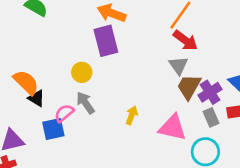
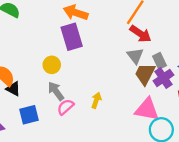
pink semicircle: (64, 113) -> (65, 107), moved
gray rectangle: (211, 117) -> (160, 61), moved
pink triangle: (173, 128) -> (147, 109), moved

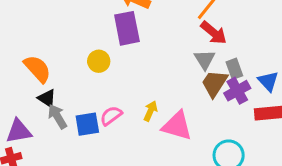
black triangle: (13, 89) -> (47, 98), moved
gray arrow: (56, 91) -> (57, 116), moved
pink triangle: (147, 109) -> (177, 126), moved
blue square: (29, 115) -> (87, 124), moved

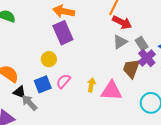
gray triangle: (205, 60) -> (120, 42), turned 42
brown trapezoid: (215, 83) -> (131, 69), moved
pink semicircle: (111, 116) -> (63, 81), moved
blue square: (87, 124) -> (43, 84), moved

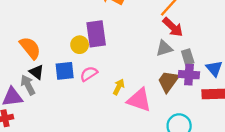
purple rectangle: (63, 33) -> (96, 34), moved
purple cross: (147, 58) -> (189, 75), turned 30
gray arrow: (29, 103) -> (28, 85), moved

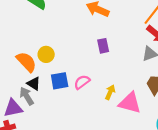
purple rectangle: (96, 34) -> (103, 46), moved, size x0.6
yellow circle: (80, 45) -> (46, 54), moved

